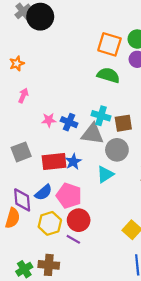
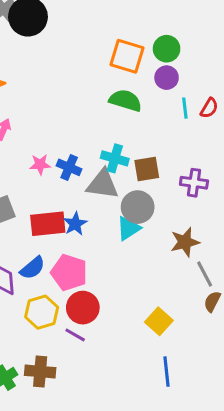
cyan triangle: (105, 174) -> (128, 228), moved

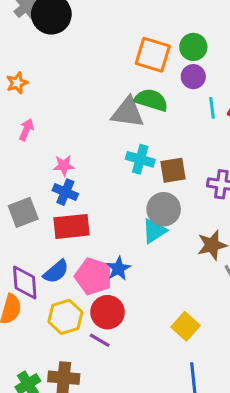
blue cross: (69, 167) -> (65, 192), moved
gray triangle: (103, 184) -> (128, 112), moved
blue star: (75, 224) -> (118, 269), moved

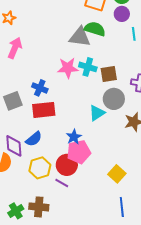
pink arrow: (26, 130) -> (15, 48), size x1.5
pink star: (64, 166) -> (68, 68), moved, size x1.5
gray circle: (164, 209) -> (114, 99), moved
pink pentagon: (93, 276) -> (79, 152), moved, turned -30

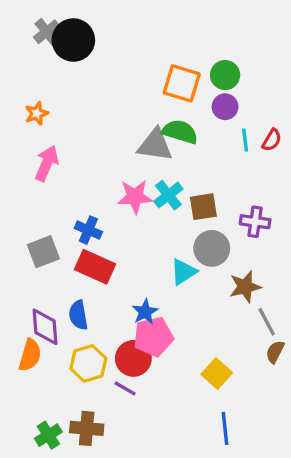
cyan cross: (88, 67) -> (168, 195), turned 36
red rectangle: (44, 110) -> (95, 267), turned 30
blue semicircle: (34, 139) -> (78, 315), turned 120

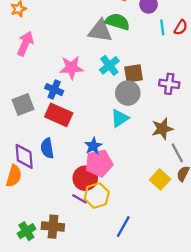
pink star: (135, 197) -> (71, 68), moved
gray circle: (212, 248) -> (128, 93), moved
yellow hexagon: (88, 363) -> (97, 195), moved
yellow square: (217, 373) -> (160, 179), moved
blue line: (225, 428) -> (123, 227), moved, turned 35

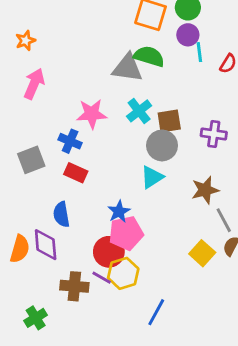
cyan line: (162, 27) -> (199, 52), moved
red rectangle: (59, 115) -> (76, 173), size x0.7
purple diamond: (24, 156) -> (46, 245), moved
brown cross: (53, 227) -> (74, 286), moved

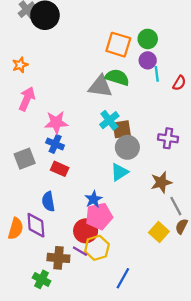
pink star: (92, 114) -> (56, 122), moved
brown square: (169, 121) -> (122, 129), moved
green cross: (36, 318) -> (42, 279), moved, turned -30

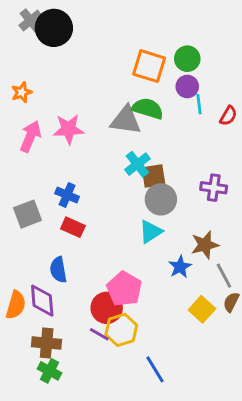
pink star: (56, 122) -> (69, 129), moved
blue star: (93, 199) -> (180, 267), moved
pink pentagon: (99, 216) -> (124, 289), turned -30
brown cross: (58, 258) -> (47, 343), moved
blue line: (123, 278) -> (155, 369), turned -60

